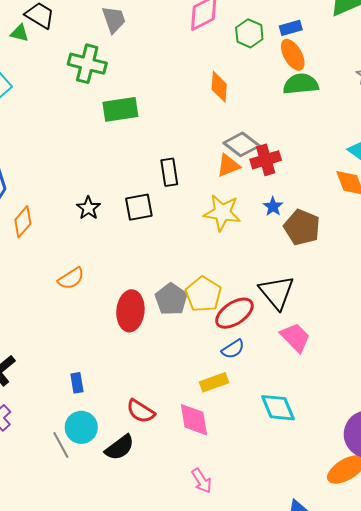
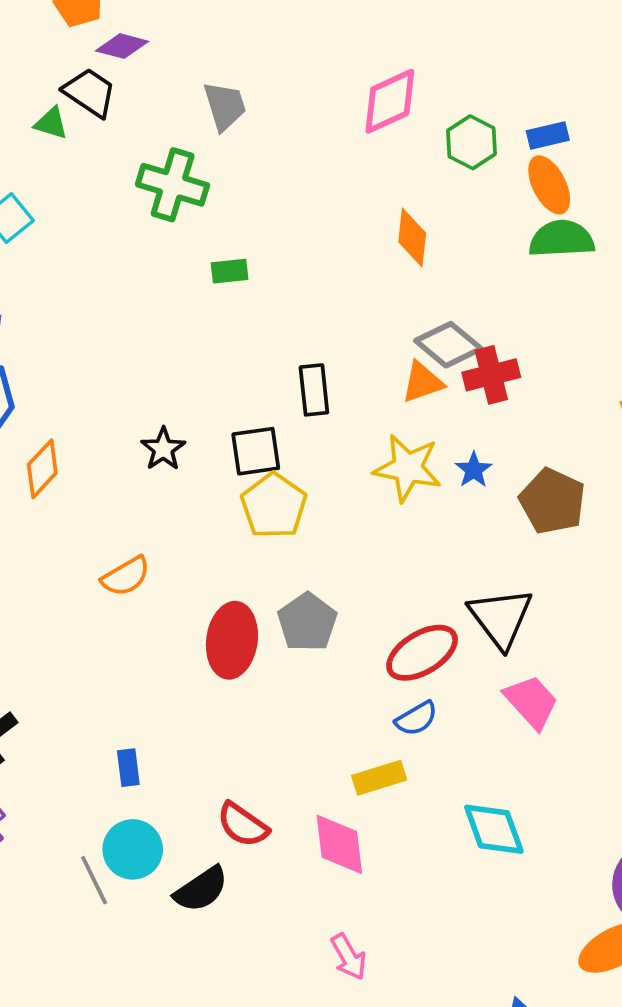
green rectangle: (120, 109) -> (230, 271), size x0.6
blue star: (273, 207) -> (474, 470), moved
yellow pentagon: (203, 294) -> (274, 506), moved

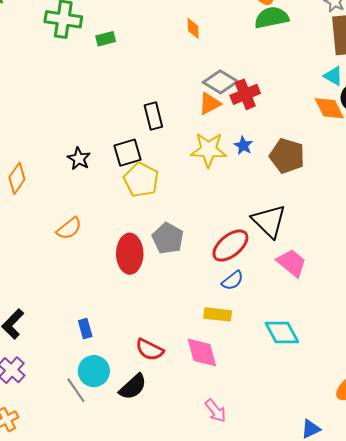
orange diamond: (412, 237) -> (193, 28), size x0.7
green rectangle: (230, 271) -> (106, 39), moved
yellow rectangle: (379, 778) -> (218, 314), turned 32

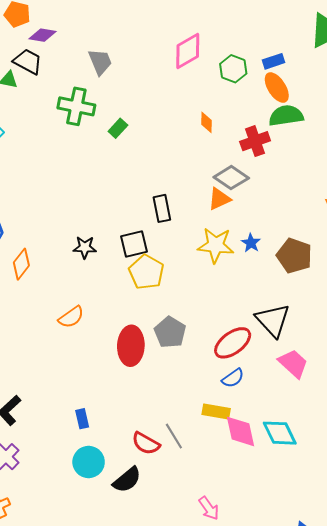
green rectangle: (106, 39) -> (118, 128), turned -36
red cross: (245, 94) -> (255, 141), moved
black star: (79, 159) -> (85, 247), turned -30
pink diamond: (202, 352) -> (240, 431), moved
gray line: (76, 390) -> (174, 436), moved

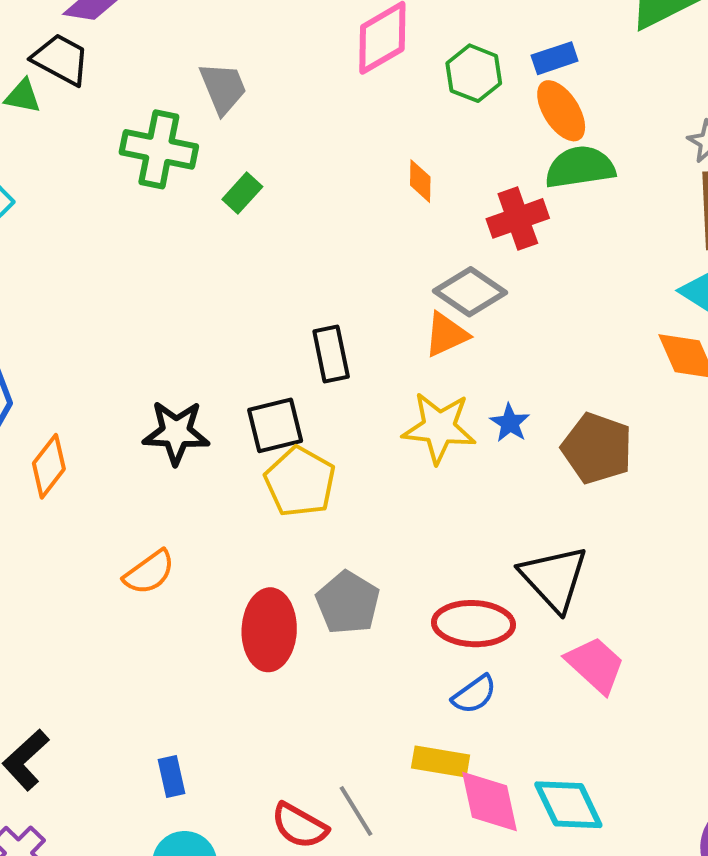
gray trapezoid: (100, 62) -> (223, 88), moved
black star: (85, 247) -> (176, 432), size x1.4
red ellipse: (233, 343) -> (473, 624), turned 39

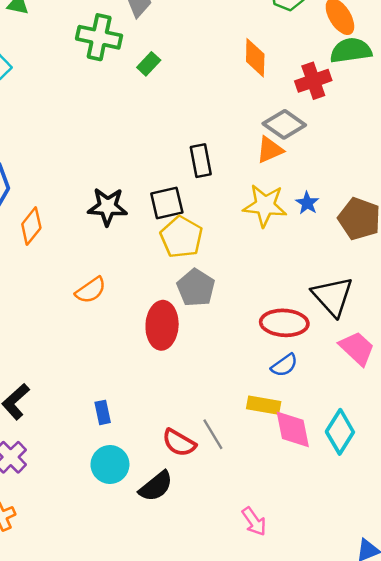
orange diamond: (420, 181) -> (255, 58), size x1.5
gray pentagon: (348, 603) -> (196, 288), moved
cyan diamond: (568, 805) -> (340, 432), turned 57

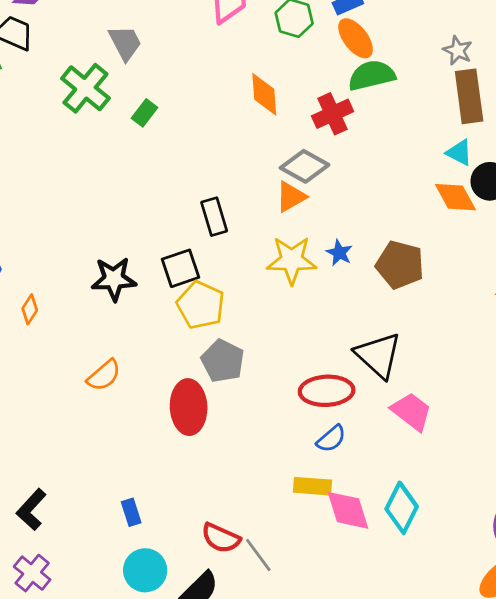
green cross: (99, 37) -> (85, 88), turned 33
orange diamond: (31, 226) -> (30, 309), size x0.7
gray line: (213, 434) -> (258, 555), moved

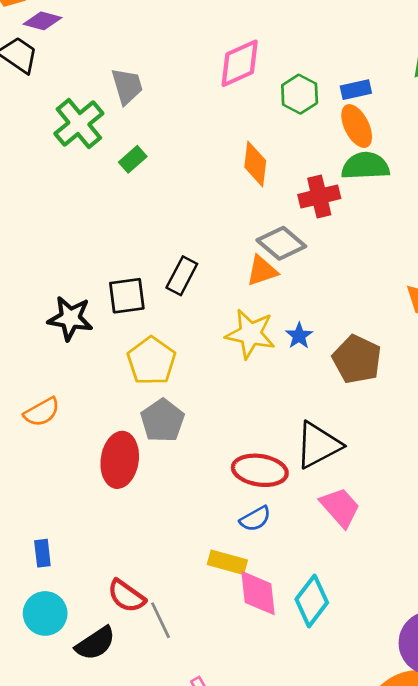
black rectangle: (214, 217) -> (182, 276), turned 33
black square: (180, 268) -> (127, 296), moved
black triangle: (378, 355) -> (318, 445), turned 39

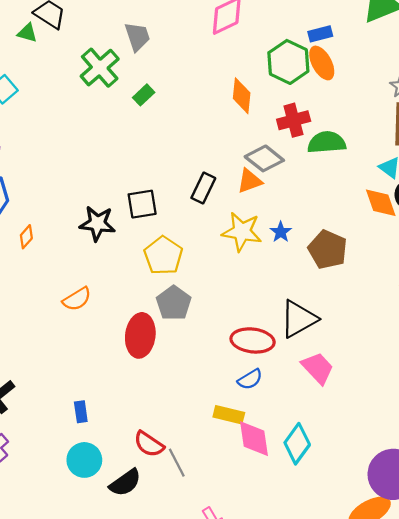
green hexagon: (300, 94) -> (288, 62), moved, size x1.4
green semicircle: (365, 166) -> (327, 142), moved
black rectangle: (182, 276) -> (203, 188), moved

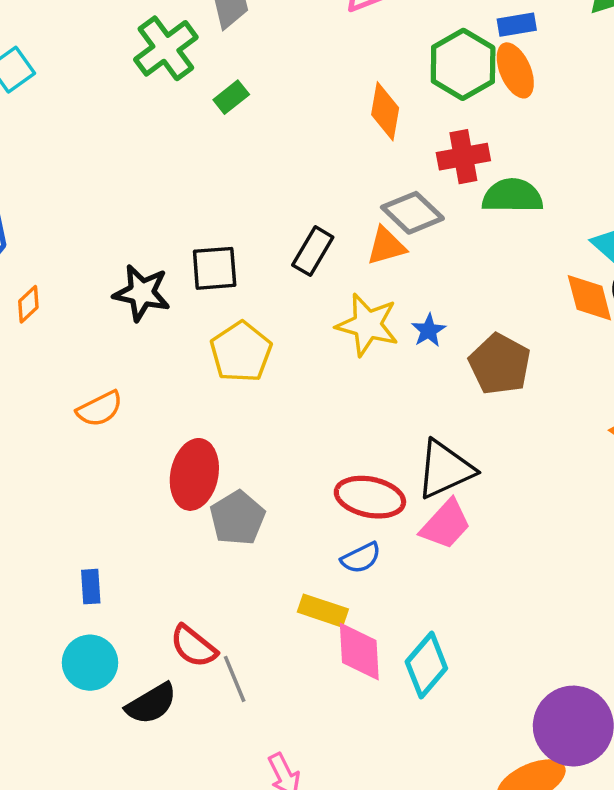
gray pentagon: (174, 303) -> (237, 518), moved
pink trapezoid: (318, 368) -> (446, 524), moved, turned 81

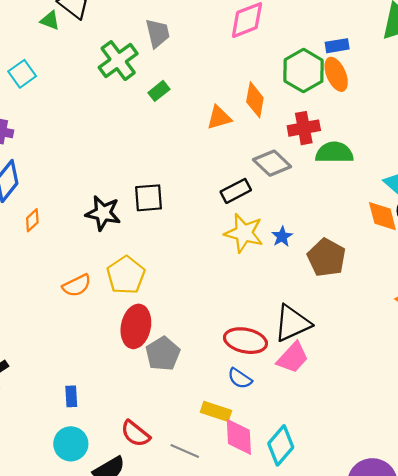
orange triangle: (386, 246) -> (219, 118), moved
black rectangle: (313, 251) -> (236, 191), moved, turned 32
yellow pentagon: (241, 352) -> (126, 275), moved
blue semicircle: (361, 558) -> (240, 378), turned 60
gray line: (235, 679) -> (185, 451), moved, turned -44

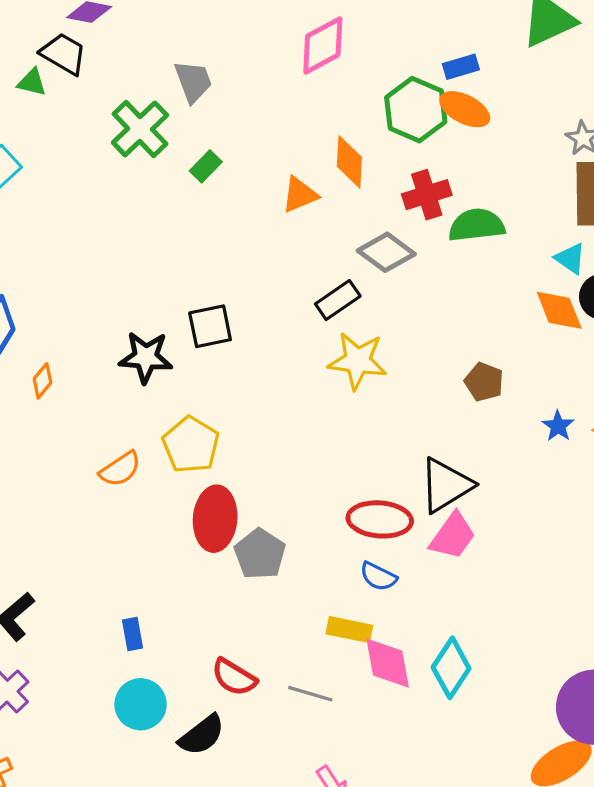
orange ellipse: (336, 74) -> (465, 109), turned -32
blue star: (282, 237) -> (558, 426), moved
brown pentagon: (326, 258) -> (484, 382), size x0.7

